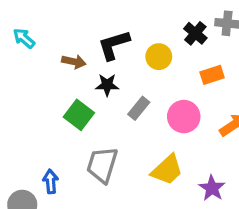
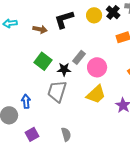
cyan arrow: (24, 38) -> (10, 23), moved, turned -48
yellow circle: (159, 57) -> (94, 15), moved
black star: (107, 85) -> (64, 69), moved
pink circle: (184, 117) -> (97, 67), moved

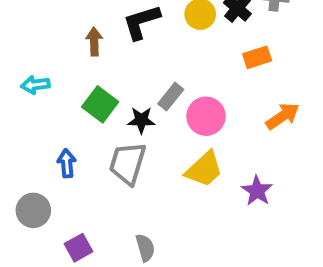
cyan arrow: (10, 23) -> (35, 85), moved
brown arrow: (40, 29) -> (94, 42), turned -104
blue arrow: (26, 101) -> (67, 163), moved

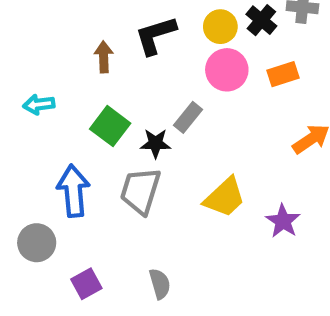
pink circle: (206, 116) -> (227, 70), moved
blue arrow: (67, 163) -> (73, 191), size x1.6

